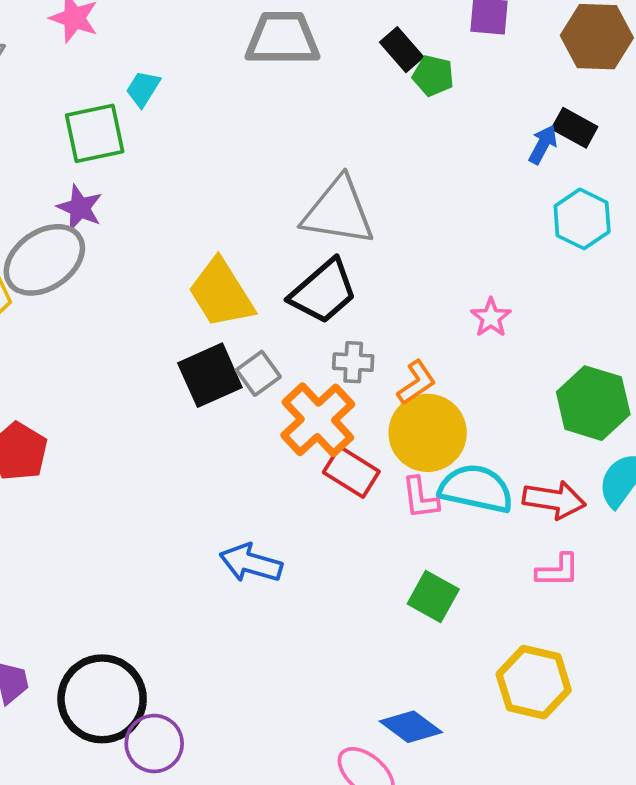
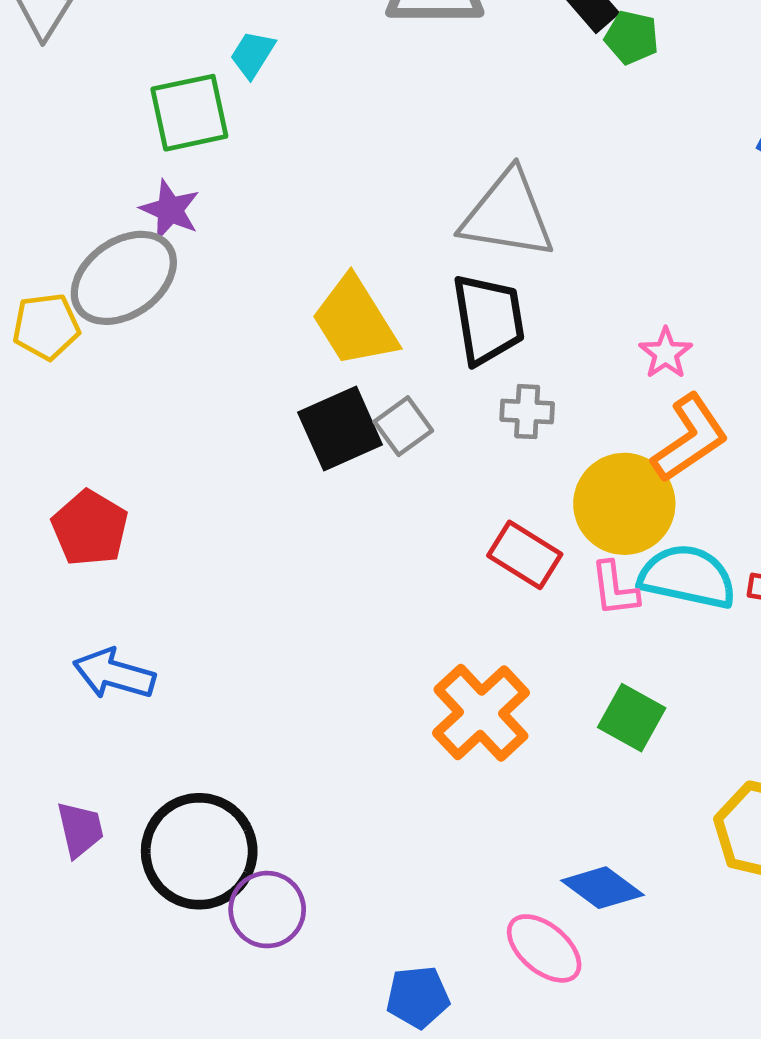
black trapezoid: (323, 291) -> (488, 319), turned -58
pink star: (491, 318) -> (666, 353), moved
orange L-shape: (416, 383) -> (690, 438), moved, size x1.5
orange cross: (318, 420) -> (481, 713), moved
blue arrow: (251, 563) -> (114, 674), moved

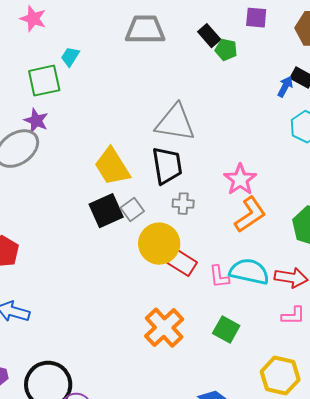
pink star: (666, 353) -> (240, 180), size x1.5
yellow circle: (624, 504) -> (159, 244), moved

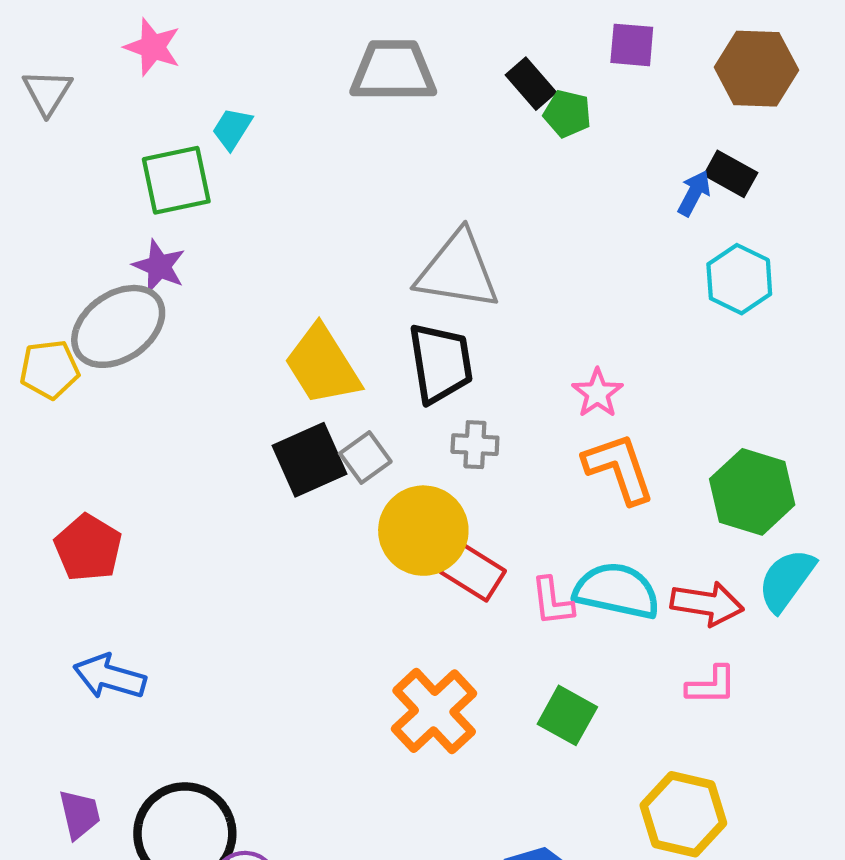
pink star: (240, 180) -> (597, 393), size x0.7
orange L-shape: (250, 215) -> (619, 468), turned -75

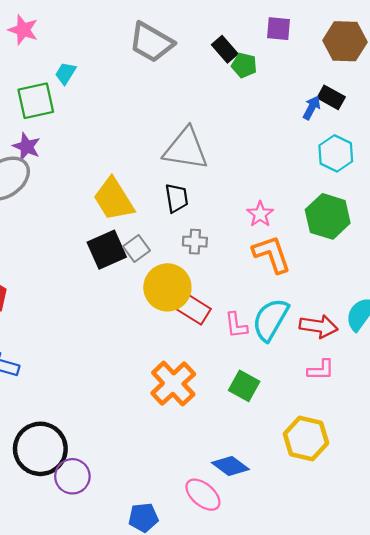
gray trapezoid: (393, 71) -> (151, 42), turned -150
black trapezoid: (441, 363) -> (177, 198), size x0.7
green hexagon: (752, 492) -> (328, 216), moved
cyan semicircle: (617, 591) -> (270, 319), turned -72

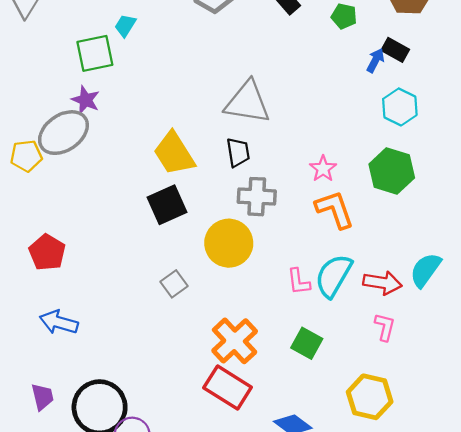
green pentagon: (244, 65) -> (344, 16), moved
gray cross: (195, 242) -> (257, 197), size x1.5
gray square: (137, 248) -> (174, 284), moved
red rectangle: (194, 309) -> (228, 387), moved, size x1.4
pink L-shape: (321, 370) -> (385, 327), turned -76

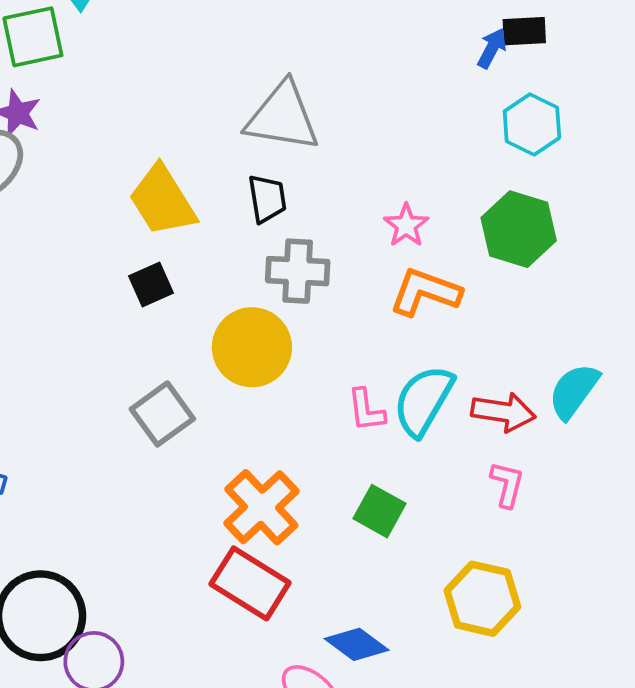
black rectangle: (395, 50) -> (524, 31), turned -32
black square: (167, 205) -> (151, 284), size x0.7
orange L-shape: (335, 209) -> (425, 292), turned -51
gray square: (174, 284) -> (162, 414), size x1.4

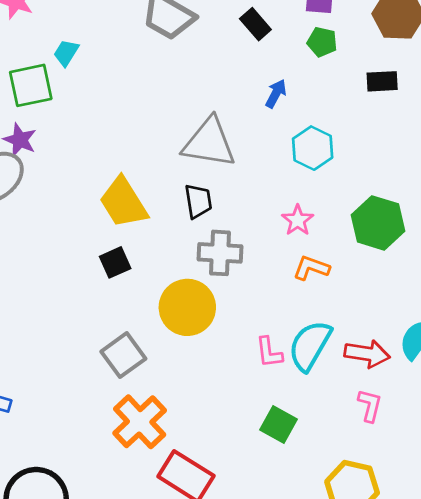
blue arrow: (492, 48) -> (276, 94), moved
cyan hexagon: (532, 124) -> (313, 148), moved
orange L-shape: (425, 292) -> (311, 268), size x0.7
orange cross: (261, 507) -> (140, 422), moved

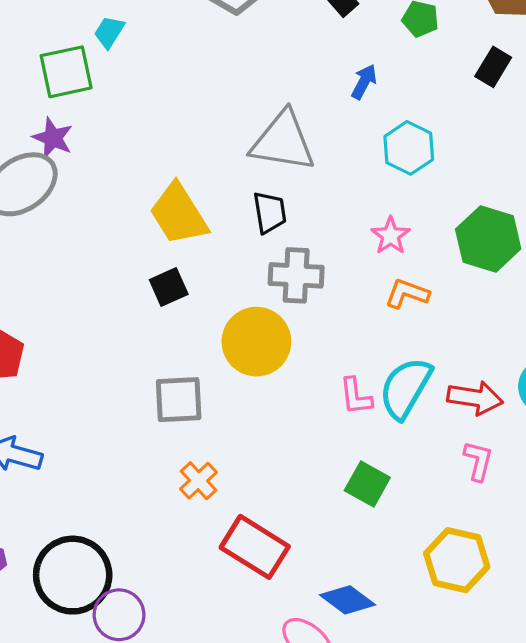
black rectangle: (382, 81) -> (493, 67), turned -56
gray square: (123, 355) -> (179, 400), turned 33
orange cross: (140, 422) -> (198, 481), size x0.6

